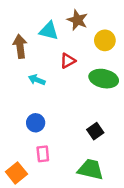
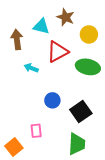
red triangle: (68, 61) -> (57, 52), size x1.6
blue circle: (36, 123) -> (52, 100), moved
black square: (95, 131) -> (81, 112), size x1.5
green trapezoid: (91, 169) -> (77, 144), turned 80

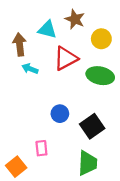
cyan arrow: (31, 68) -> (30, 69), moved

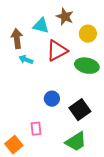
green trapezoid: (88, 163) -> (76, 142), turned 55

